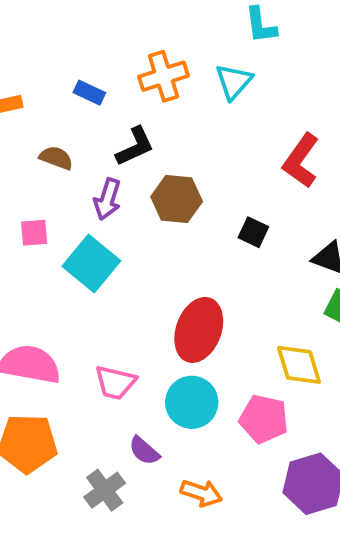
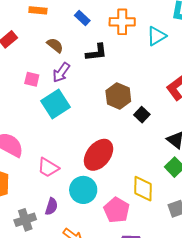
purple arrow: (107, 199) -> (61, 72), moved
brown hexagon: (177, 199) -> (118, 96), moved
purple semicircle: (144, 451) -> (51, 206), turned -132

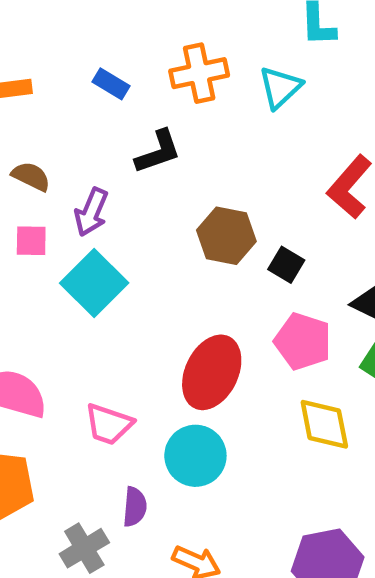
brown semicircle: (55, 45) -> (31, 176), moved
pink pentagon: (117, 210) -> (303, 341), moved

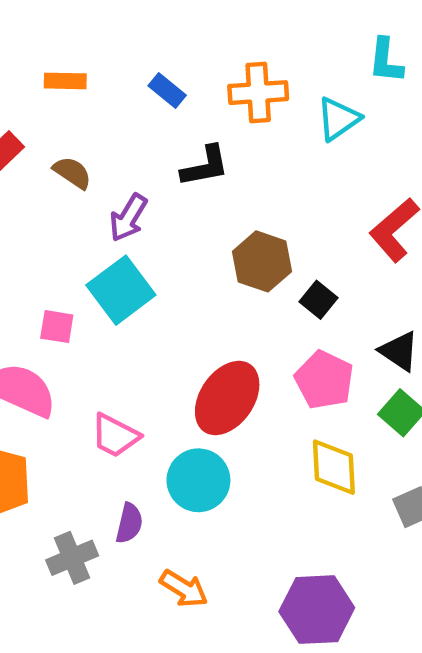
pink square: (31, 241) -> (57, 327), moved

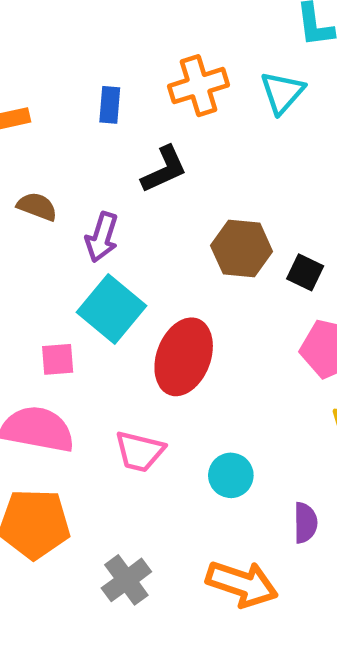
blue rectangle: (167, 91) -> (110, 105), turned 69
red ellipse: (227, 398) -> (184, 357), moved
cyan circle: (198, 480) -> (231, 475), size x0.7
purple semicircle: (129, 523) -> (305, 523), moved
orange arrow: (184, 589) -> (242, 584), size x1.4

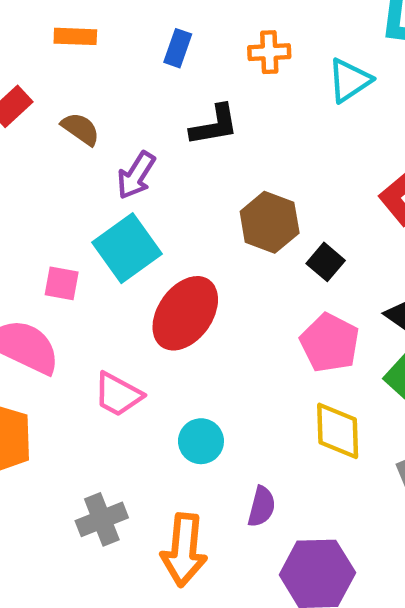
orange cross: (198, 86) -> (269, 52), size x0.7
gray cross: (126, 580) -> (102, 519), moved
orange arrow: (242, 584) -> (184, 550), turned 62

